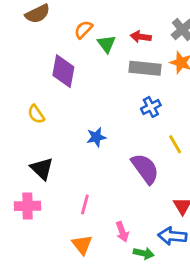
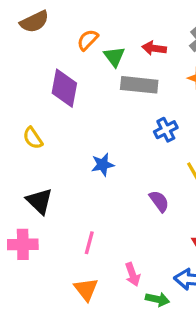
gray rectangle: (145, 68) -> (139, 85), moved
purple semicircle: (145, 169) -> (159, 201), size x0.6

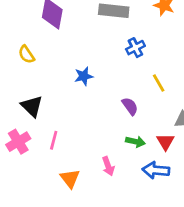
pink line: (89, 243) -> (54, 140), moved
pink cross: (23, 244) -> (18, 142), turned -30
green arrow: (157, 299) -> (135, 142), moved

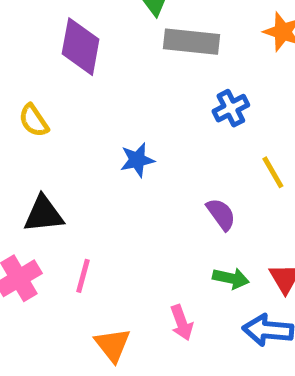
black triangle: (32, 106) -> (44, 214), turned -50

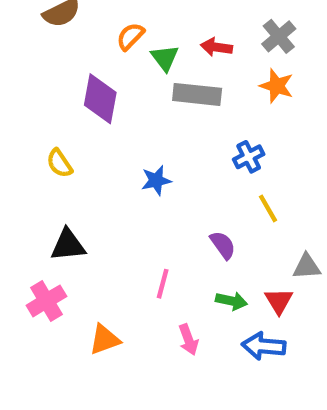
blue cross: (231, 108) -> (249, 157), moved
blue star: (137, 160) -> (156, 180), moved
pink line: (83, 276) -> (163, 284), moved
orange triangle: (113, 345) -> (105, 340), moved, turned 48

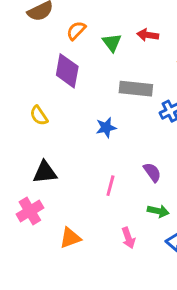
orange semicircle: (130, 36) -> (76, 31), moved
gray rectangle: (197, 94) -> (136, 89), moved
pink line: (163, 284) -> (110, 186), moved

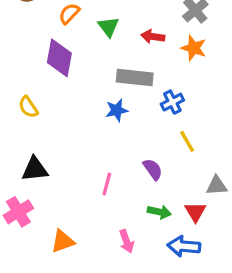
red arrow: (148, 35) -> (153, 37), moved
blue star: (106, 128) -> (117, 110), moved

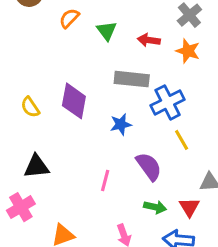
purple diamond: (59, 58) -> (74, 101), moved
blue cross: (172, 102) -> (168, 102), size x1.5
blue star: (117, 110) -> (121, 124), moved
purple semicircle: (153, 169) -> (149, 166), size x1.4

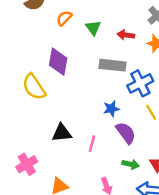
purple diamond: (74, 101) -> (58, 62), moved
yellow semicircle: (30, 107) -> (34, 87), size x1.6
blue star: (121, 124) -> (111, 109), moved
black triangle: (36, 166) -> (62, 133), moved

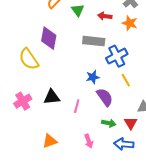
pink cross: (27, 164) -> (23, 101), moved

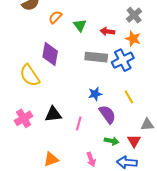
blue cross: (117, 56) -> (123, 60), moved

